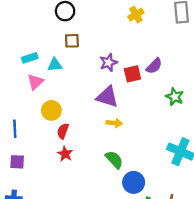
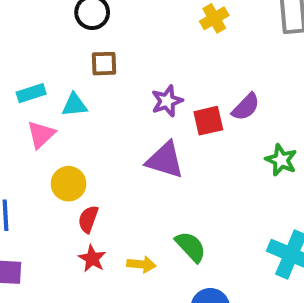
yellow arrow: (114, 123) -> (141, 264), moved
green semicircle: (114, 160) -> (191, 247), moved

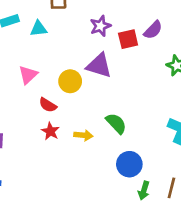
pink triangle: (41, 134) -> (28, 75), moved
yellow circle: (69, 184) -> (70, 81), moved
red semicircle: (88, 219) -> (48, 105), turned -78

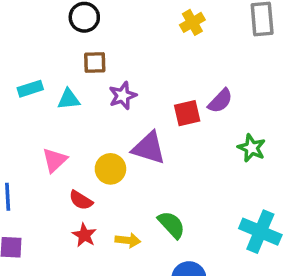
purple star: (100, 26) -> (123, 96), moved

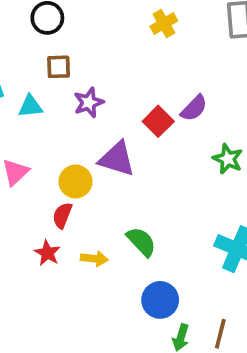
red square: (187, 113) -> (158, 121), turned -32
red semicircle: (81, 200) -> (62, 215), moved, turned 80

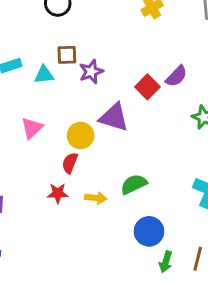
brown square: (59, 67) -> (67, 55), moved
green semicircle: (141, 242) -> (134, 184), turned -72
red star: (47, 253) -> (58, 193), turned -30

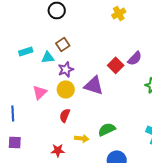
brown square: (67, 55) -> (63, 44), turned -32
purple star: (91, 72) -> (66, 69), moved
yellow circle: (81, 136) -> (66, 89), moved
red star: (58, 193) -> (58, 150), moved

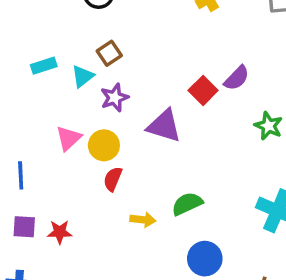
cyan triangle: (48, 57) -> (83, 76), turned -32
yellow circle: (66, 89) -> (104, 145), moved
red star: (58, 150) -> (60, 232), moved

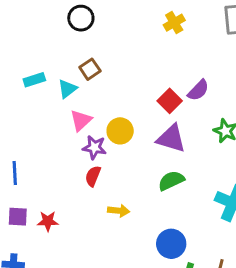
purple star: (115, 98) -> (94, 147), moved, turned 30
purple triangle: (164, 126) -> (171, 138), moved
pink triangle: (69, 138) -> (81, 120), moved
yellow circle: (104, 145) -> (120, 131), moved
green semicircle: (187, 204) -> (171, 181), moved

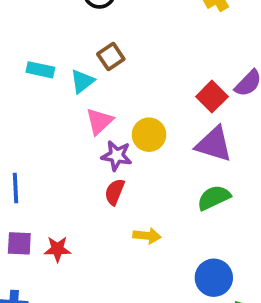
cyan rectangle: (34, 80) -> (40, 70), turned 30

